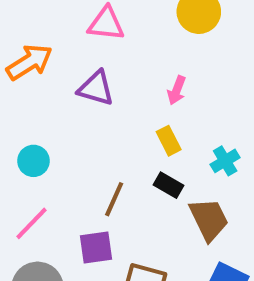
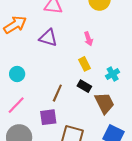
pink arrow: (177, 90) -> (88, 39), turned -40

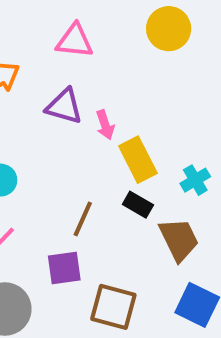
pink arrow: (88, 39) -> (105, 125), moved
yellow rectangle: (84, 64) -> (138, 160), size x1.5

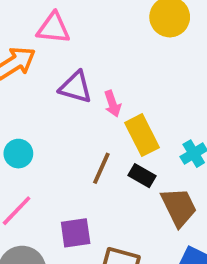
pink triangle: (74, 41) -> (53, 28), moved
brown line: (83, 219) -> (101, 168), moved

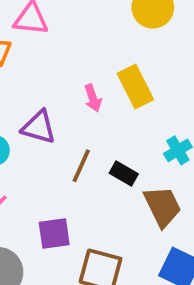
purple triangle: (76, 87) -> (39, 127), moved
yellow rectangle: (142, 135) -> (135, 87), moved

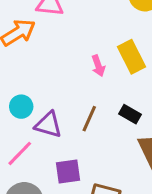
purple triangle: (39, 127) -> (48, 125), moved
black rectangle: (124, 174) -> (130, 114), moved

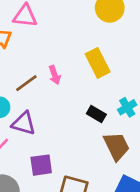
pink arrow: (98, 66) -> (55, 75), moved
brown line: (89, 119) -> (26, 83), moved, turned 30

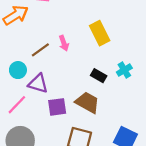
brown trapezoid: (116, 146) -> (87, 102), moved, turned -35
purple square: (41, 165) -> (57, 107), moved

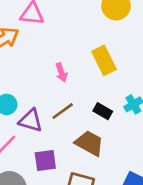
brown line: (40, 50) -> (63, 111), moved
purple square: (57, 107) -> (45, 160), moved

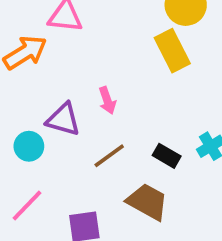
yellow rectangle: (104, 60) -> (172, 51), moved
purple triangle: (31, 120) -> (63, 119), moved

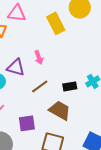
yellow rectangle: (172, 51) -> (56, 23), moved
black rectangle: (167, 156) -> (70, 86), turned -40

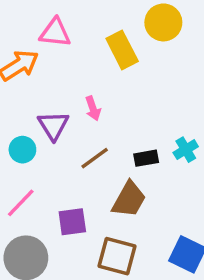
purple triangle: (16, 67) -> (53, 126), turned 42
brown trapezoid: (60, 110) -> (129, 199), turned 90

